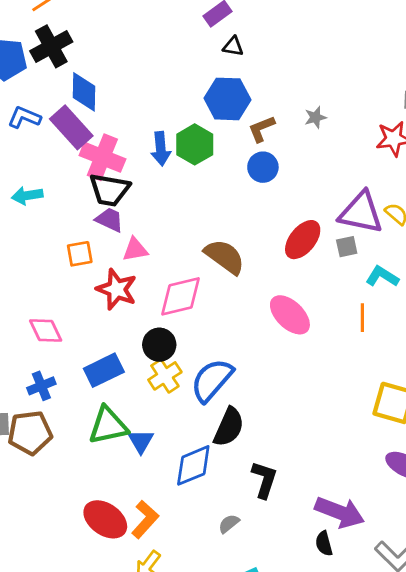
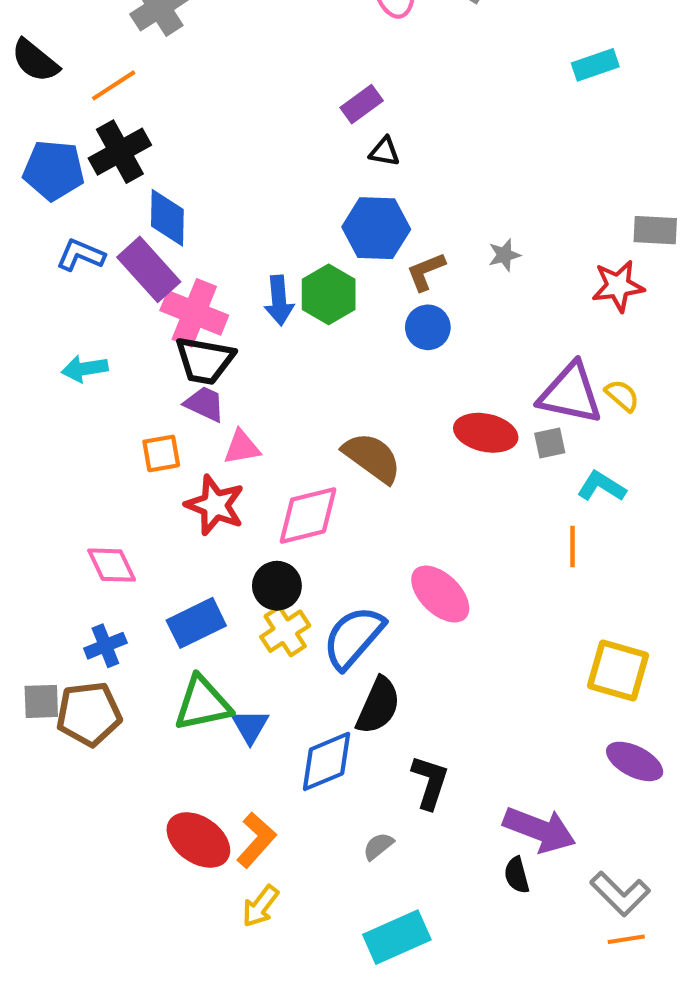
red ellipse: (303, 240) -> (486, 433), turned 63
pink ellipse: (290, 315) -> (440, 594), moved

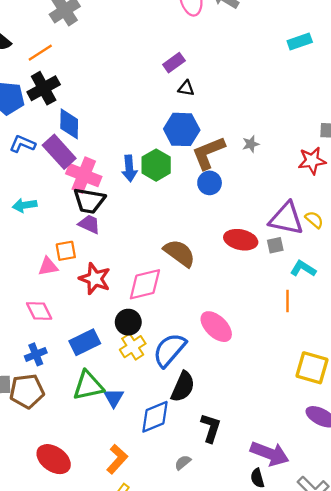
brown L-shape: (426, 272) -> (208, 153), size x1.6
pink triangle: (242, 447) -> (48, 266), moved
red ellipse: (198, 840) -> (54, 459), moved

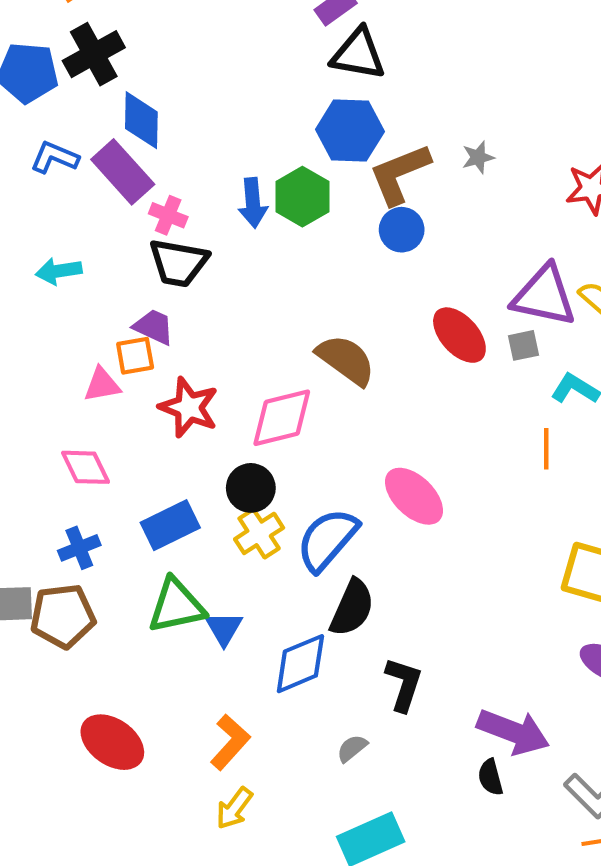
black triangle: (186, 88) -> (358, 54), size x1.8
pink cross: (84, 175) -> (168, 215), size x0.6
purple trapezoid: (89, 224) -> (154, 327), moved
red ellipse: (241, 240) -> (459, 335), turned 36

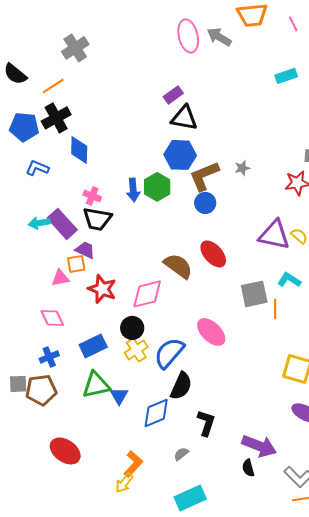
purple rectangle: (123, 172) -> (62, 224), moved
red ellipse: (459, 335) -> (213, 254), moved
gray square: (524, 345) -> (254, 294), moved, size x1.8
orange L-shape: (230, 742) -> (133, 464), moved

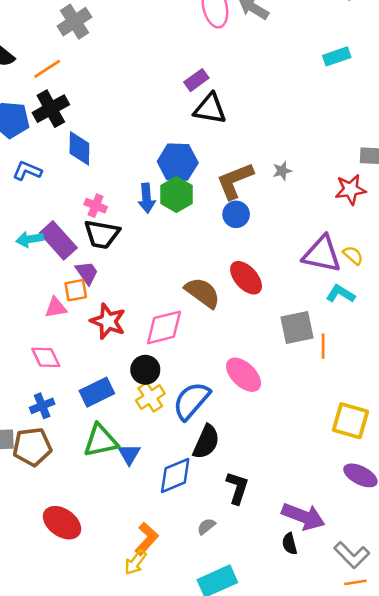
blue hexagon: (180, 155) -> (178, 162), moved
purple trapezoid: (85, 250) -> (87, 273), turned 30
cyan L-shape: (289, 280) -> (341, 294), moved

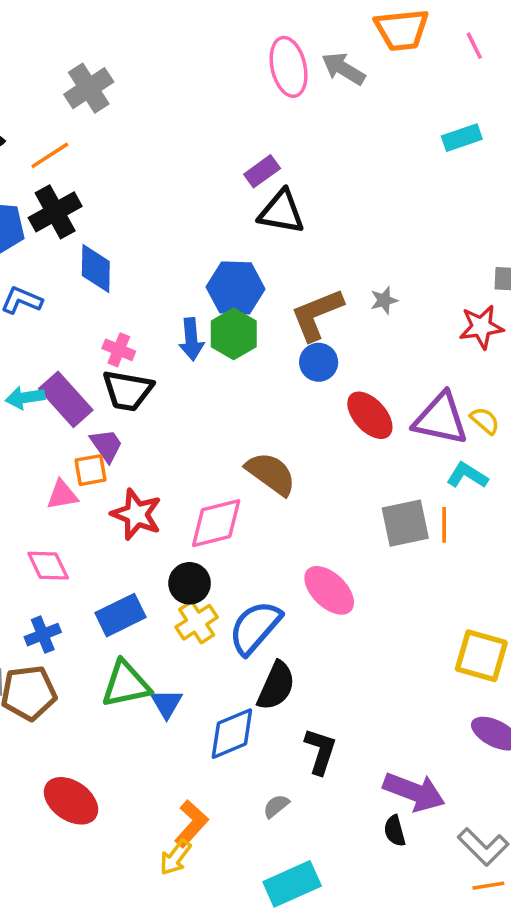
red ellipse: (246, 278) -> (370, 415), moved
orange line: (323, 346) -> (444, 525), moved

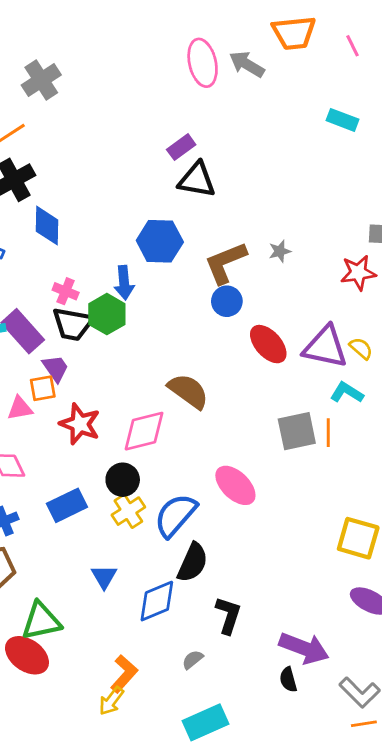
cyan rectangle: (462, 138) -> (342, 120), turned 40
green hexagon: (234, 334) -> (107, 314), moved
green triangle: (126, 684) -> (41, 621), moved

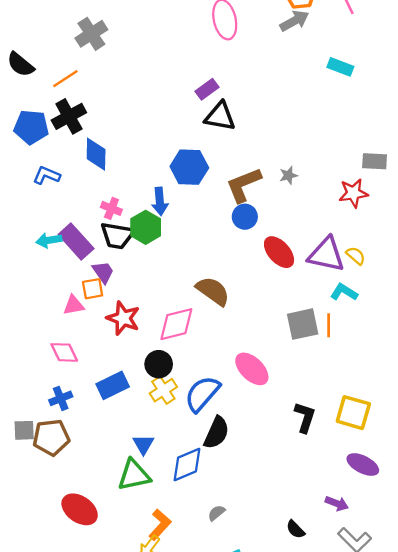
gray arrow: (247, 64) -> (294, 21), moved, turned 120
black L-shape: (228, 615) -> (305, 417), moved
green triangle: (41, 621) -> (134, 475), moved
purple arrow: (304, 648) -> (337, 503), moved, size x0.6
black semicircle: (288, 680) -> (296, 529), turned -30

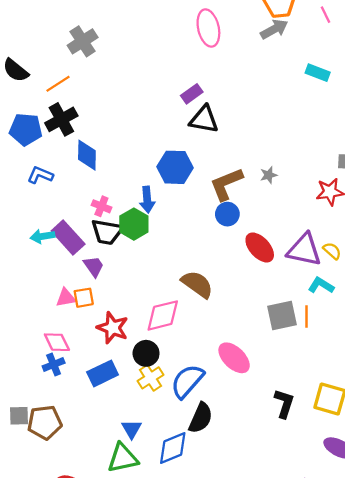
orange square: (93, 289) -> (84, 298), moved
red star: (123, 318) -> (113, 328), moved
blue cross: (61, 398) -> (54, 364), moved

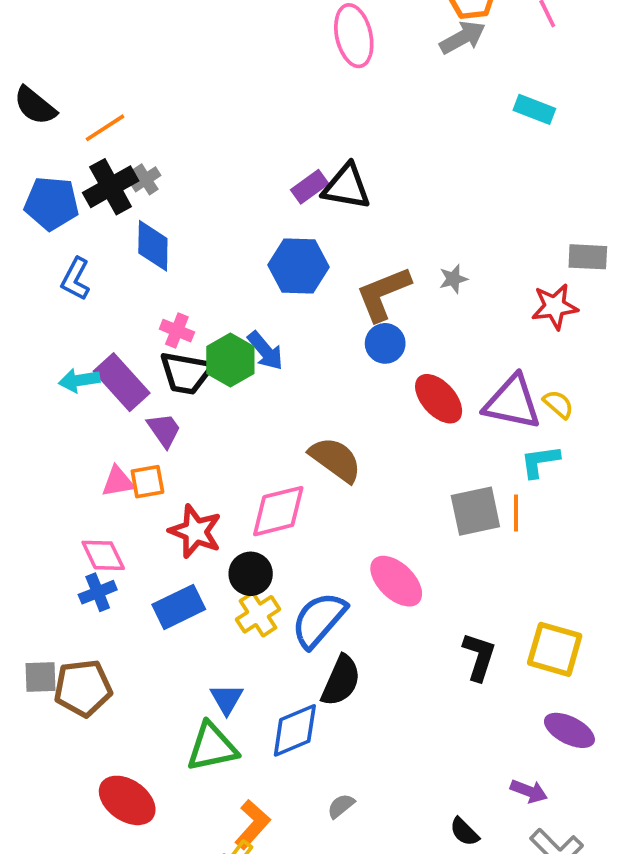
gray cross: (83, 41) -> (146, 179), moved, size x0.6
purple rectangle: (192, 94) -> (310, 187), moved
blue L-shape: (40, 175) -> (76, 279), turned -85
blue arrow: (147, 200) -> (265, 351), moved, turned -35
cyan L-shape: (321, 285) -> (540, 461), turned -40

